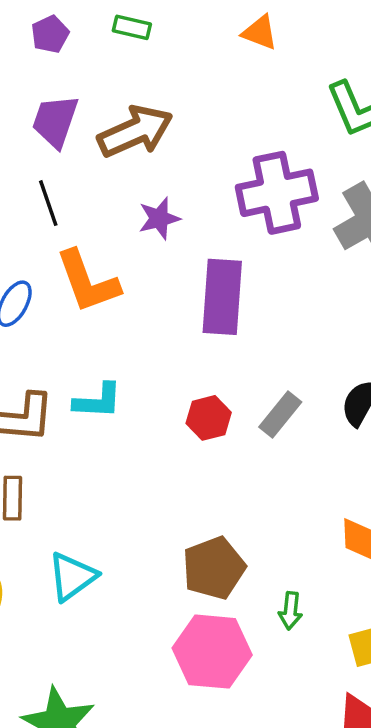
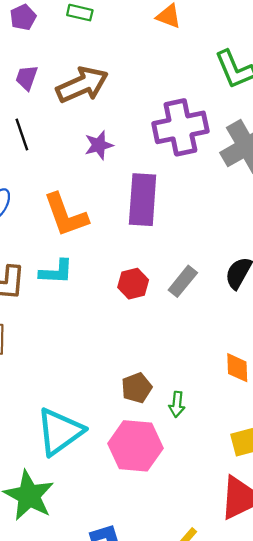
purple trapezoid: (55, 121) -> (27, 78), size x0.7
orange L-shape: (88, 281) -> (66, 215), moved
brown pentagon: (214, 568) -> (137, 388), size x0.7
cyan triangle: (72, 577) -> (60, 432), moved, size x1.4
green arrow: (291, 611) -> (177, 404), moved

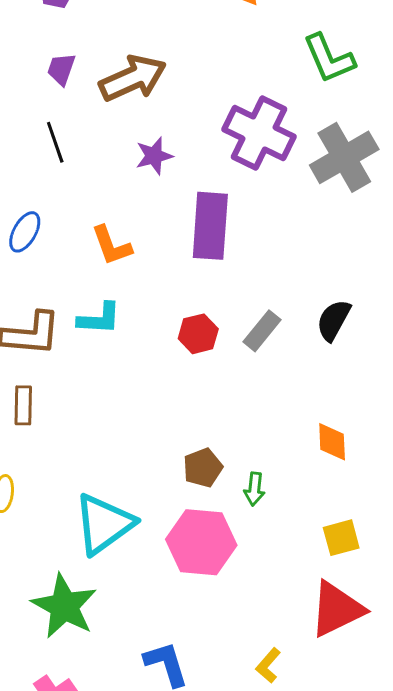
purple cross: (180, 127) -> (259, 133), turned 38
orange L-shape: (66, 215) -> (111, 246), size x0.7

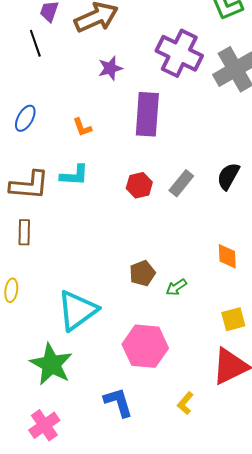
black line: (55, 142) -> (35, 43), moved
orange L-shape: (111, 246) -> (82, 127), size x0.7
green arrow: (254, 489) -> (176, 287), turned 50
pink hexagon: (201, 542) -> (145, 346), moved

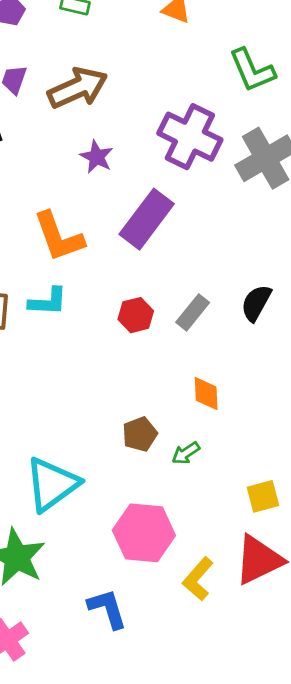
purple star: (110, 68) -> (97, 157), turned -30
purple rectangle: (147, 114) -> (147, 219), turned 33
orange L-shape: (82, 127) -> (59, 237), size x2.0
orange diamond: (227, 256) -> (206, 394), moved
yellow L-shape: (185, 403) -> (198, 579), moved, size x1.4

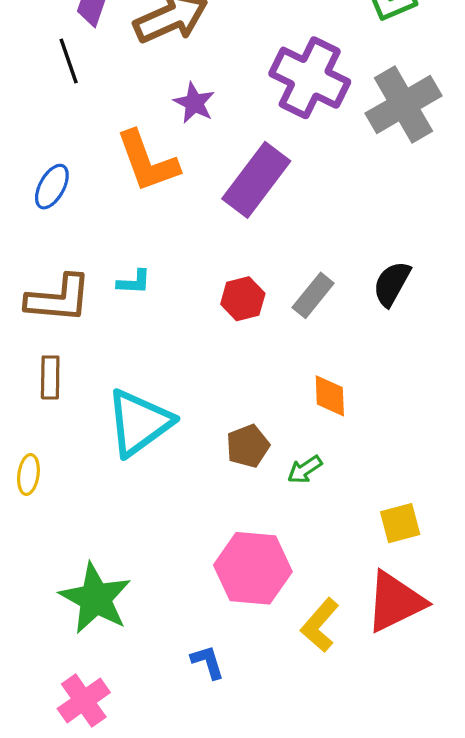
orange L-shape: (59, 237) -> (147, 161), moved
cyan L-shape: (48, 302) -> (134, 282), size x0.7
cyan triangle: (52, 484) -> (139, 423), moved
blue L-shape: (107, 609) -> (208, 662), size x0.7

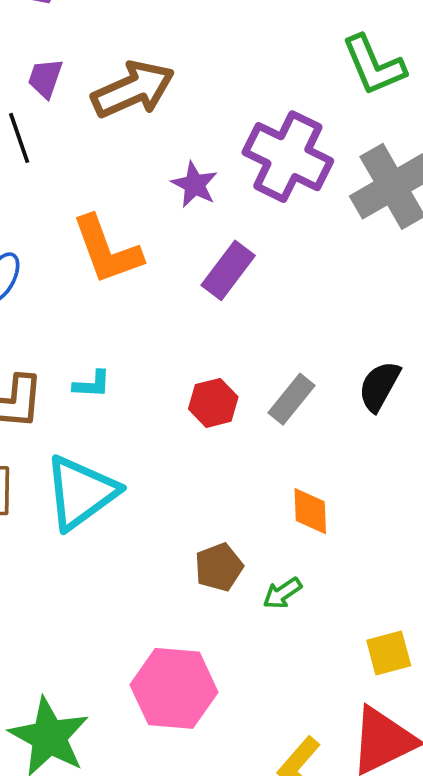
purple star: (194, 103) -> (195, 185), moved
purple rectangle: (256, 180) -> (228, 270), size x0.7
cyan triangle: (139, 423) -> (81, 492), moved
pink hexagon: (253, 568) -> (174, 688), moved

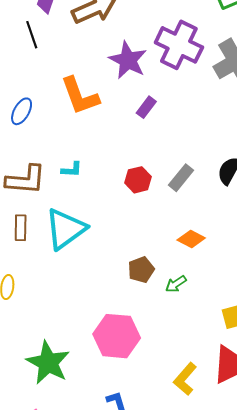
purple star: (195, 185) -> (128, 60), size x1.5
purple rectangle: (228, 270) -> (146, 107), size x0.7
orange diamond: (310, 511) -> (191, 239), turned -60

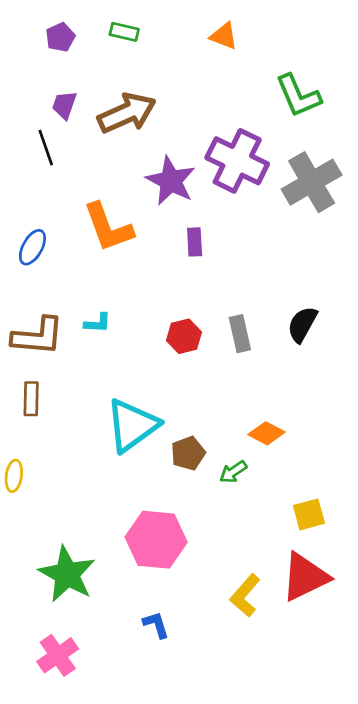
purple rectangle: (146, 107) -> (195, 242), turned -40
gray rectangle: (181, 178) -> (240, 334), turned -52
cyan triangle: (65, 229) -> (132, 425), moved
orange diamond: (191, 239) -> (266, 433), moved

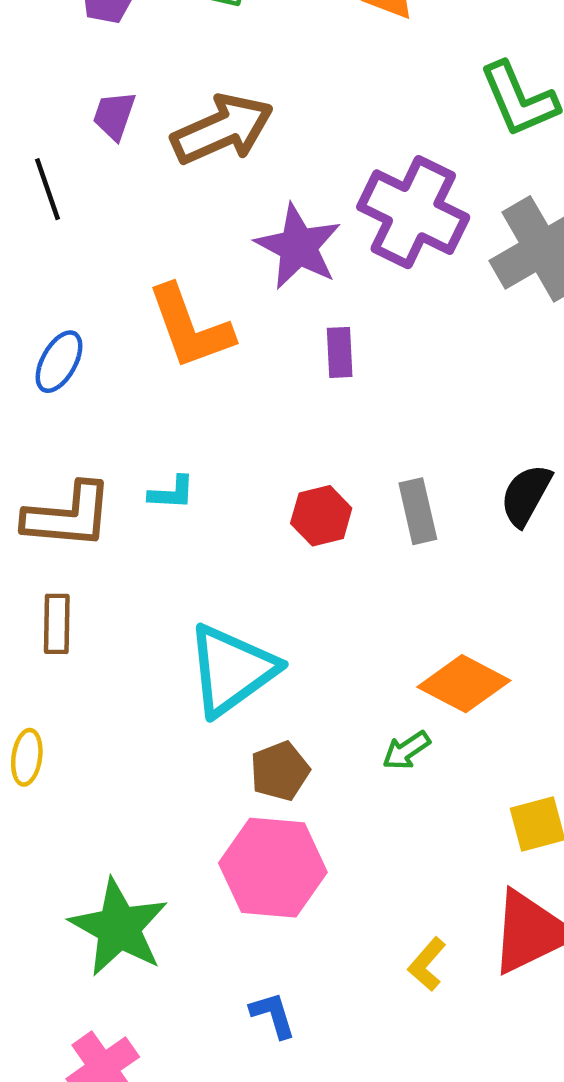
black line: (46, 148) -> (47, 189), moved
orange diamond: (266, 433) -> (464, 684), size x1.4
brown pentagon: (188, 453) -> (280, 771), moved
yellow L-shape: (245, 595) -> (427, 964), size x0.7

